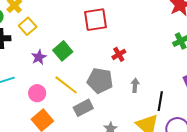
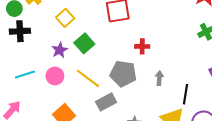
yellow square: (28, 26) -> (65, 18), moved
red cross: (119, 54) -> (142, 46), turned 32
pink circle: (37, 93) -> (55, 76), moved

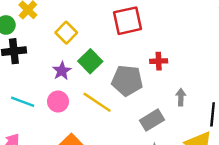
gray pentagon: (123, 74) -> (127, 80), moved
cyan line: (25, 75) -> (23, 102), turned 42
gray rectangle: (106, 102) -> (152, 120), moved

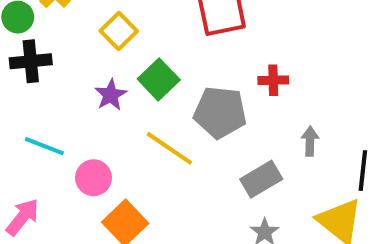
pink circle: (58, 102) -> (94, 178), moved

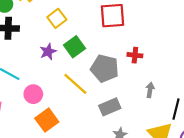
gray rectangle: (261, 179) -> (110, 107), moved

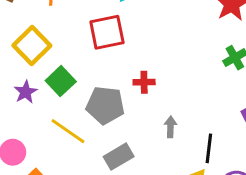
yellow square: (57, 18) -> (32, 45), size x1.4

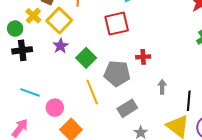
yellow square: (32, 45) -> (59, 20), moved
purple star: (26, 92) -> (61, 46), moved
yellow line: (68, 131) -> (92, 92), turned 35

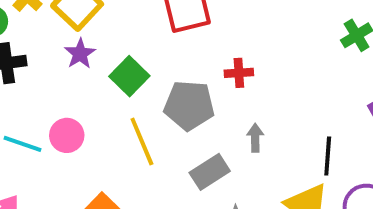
gray arrow: (162, 87) -> (255, 138), moved
pink circle: (55, 108) -> (67, 135), moved

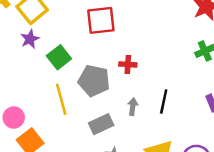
pink circle: (67, 135) -> (14, 117), moved
black line: (328, 156) -> (164, 101), moved

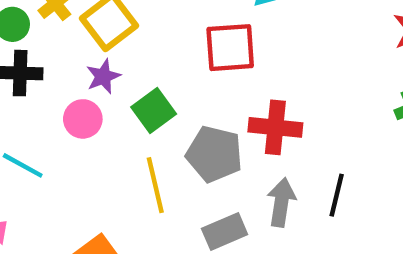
red cross: (128, 64) -> (275, 127), size x1.6
gray arrow: (133, 107) -> (281, 202), size x1.5
pink circle: (14, 117) -> (83, 119), moved

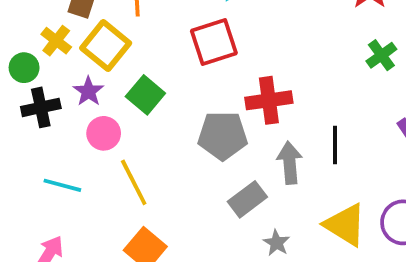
purple star: (103, 76) -> (88, 91), moved
green square: (154, 111) -> (145, 95), moved
yellow line: (155, 185) -> (134, 182), moved

